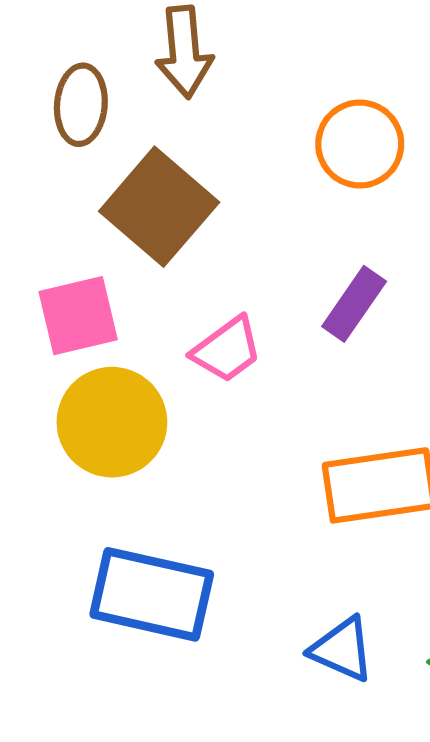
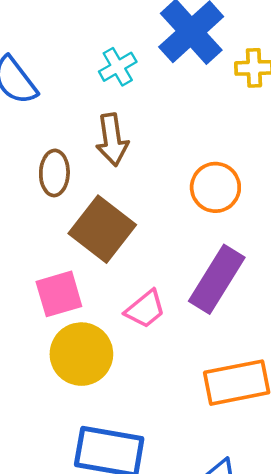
purple rectangle: (354, 304) -> (217, 279), size x1.6

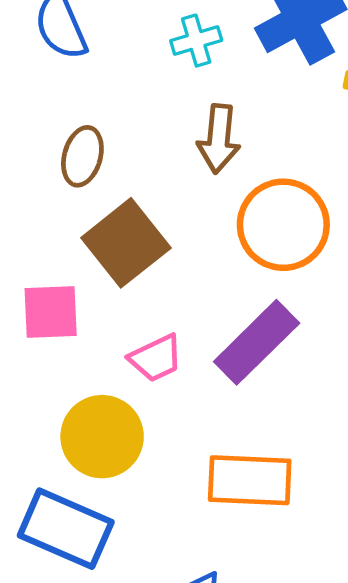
brown arrow: (112, 140) -> (219, 139), moved
orange circle: (215, 187) -> (283, 225), size x1.4
yellow circle: (81, 354) -> (102, 437), moved

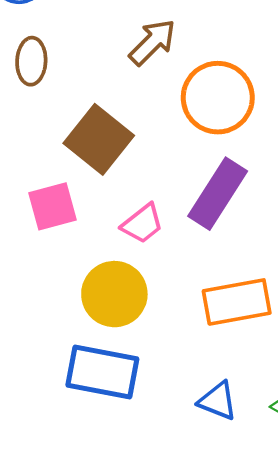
brown arrow: (219, 139) -> (152, 42), turned -128
brown ellipse: (82, 156) -> (31, 61), moved

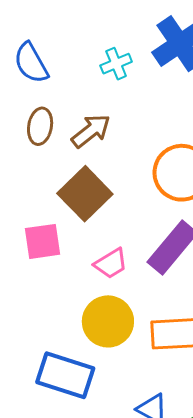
brown arrow: (152, 42) -> (91, 131), moved
yellow circle: (114, 294) -> (108, 321), moved

